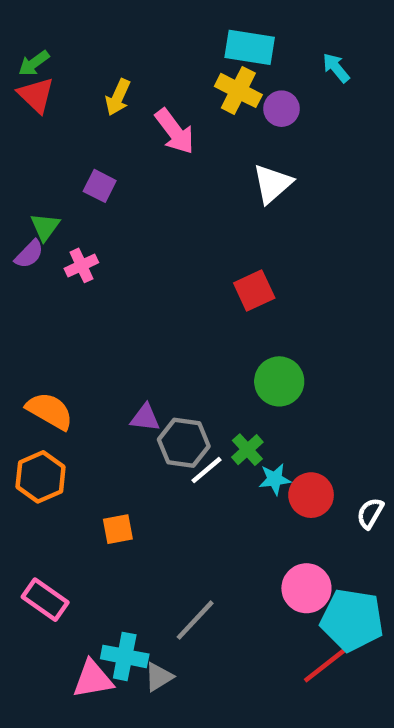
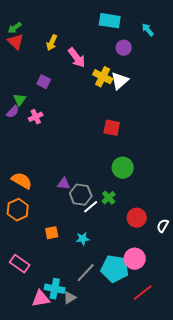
yellow cross: (238, 90) -> (103, 77), moved
red square: (254, 290) -> (112, 128), turned 36
cyan star: (275, 479) -> (83, 239), moved
cyan pentagon: (352, 620) -> (115, 269), moved

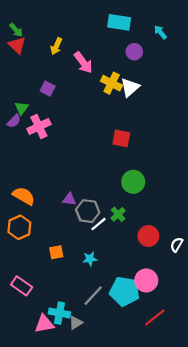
green arrow: (15, 28) -> (16, 30), turned -96
pink cross: (36, 117) -> (39, 127), size x1.5

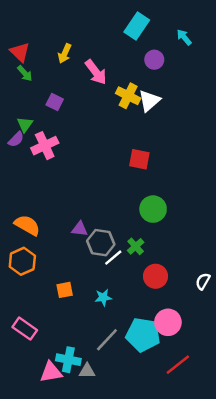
cyan rectangle: (119, 22) -> (137, 26), turned -65
green arrow: (16, 30) -> (25, 73), moved
red circle: (148, 236) -> (156, 276), moved
gray triangle: (76, 323) -> (87, 371), turned 32

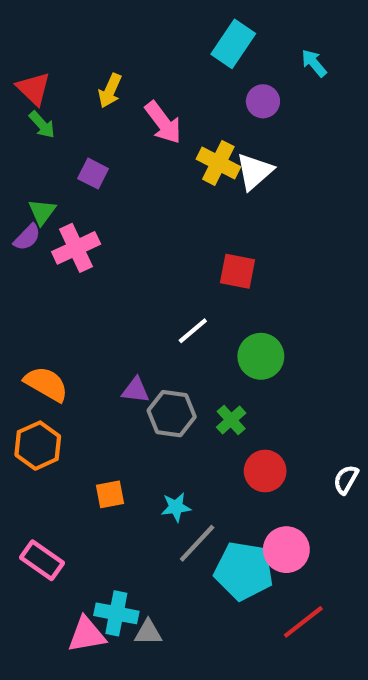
white line: (113, 258) -> (193, 331), moved
gray line: (107, 340) -> (197, 543), moved

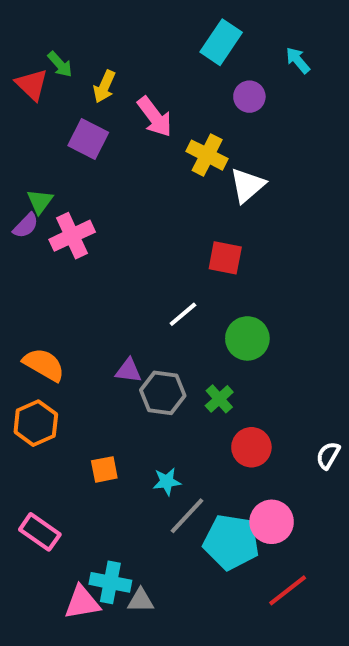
green arrow: (42, 125) -> (60, 64), moved
white triangle: (254, 171) -> (247, 185), moved
purple square: (93, 174) -> (88, 139), moved, size x1.4

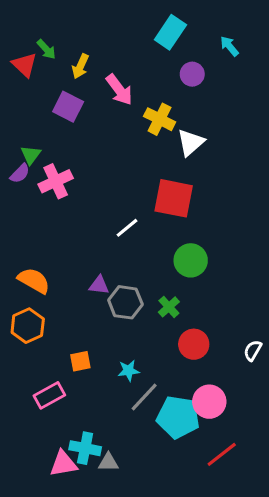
red square: (225, 258) -> (174, 198), size x1.5
white line: (183, 314) -> (127, 228), moved
pink rectangle: (40, 532) -> (49, 395), moved, turned -64

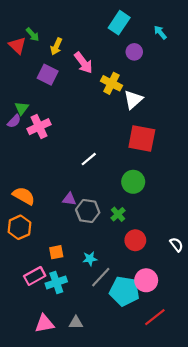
red square: (174, 198) -> (142, 138), moved
white semicircle: (253, 350) -> (176, 245), turned 112
cyan cross: (85, 448) -> (56, 282), moved, turned -30

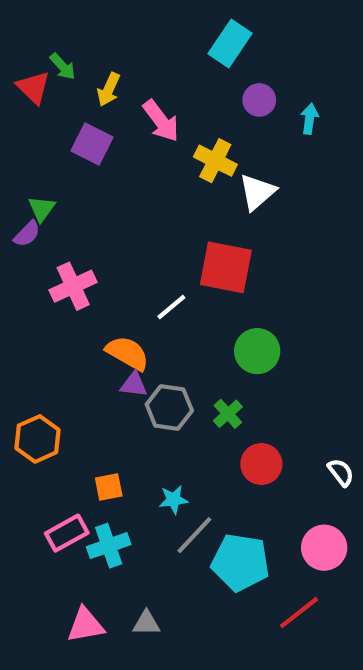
cyan arrow: (160, 32) -> (309, 119), moved, turned 48
pink cross: (39, 127) -> (73, 286), moved
red square: (142, 138) -> (226, 267), moved
orange semicircle: (24, 196) -> (127, 353), moved
pink circle: (146, 280) -> (324, 548), moved

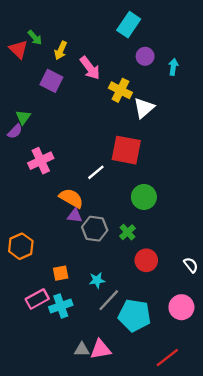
red line: (299, 613) -> (167, 358), moved
pink triangle: (86, 625) -> (101, 349), moved

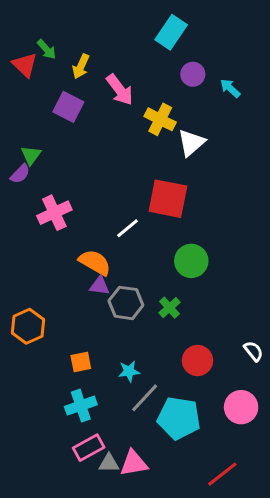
cyan arrow: (173, 67) -> (230, 88), turned -56
red circle: (146, 260) -> (197, 360), moved
pink rectangle: (37, 299) -> (89, 448), moved

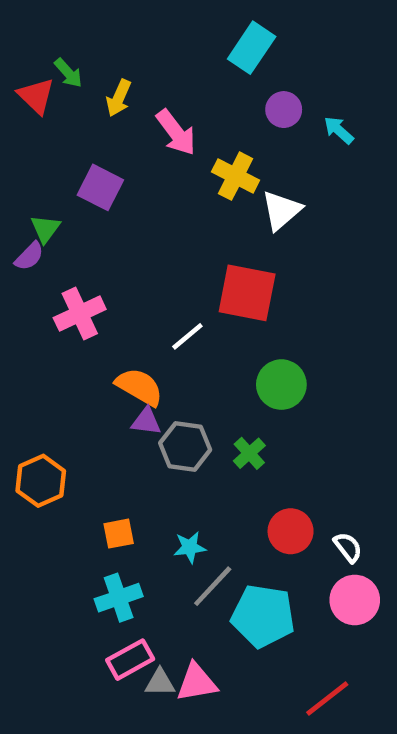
purple square: (68, 107) -> (100, 187), moved
white semicircle: (253, 351) -> (348, 547), moved

